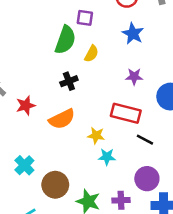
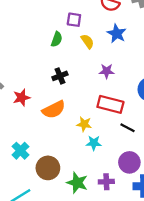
green semicircle: (65, 40) -> (57, 39), size x0.6
yellow semicircle: (91, 54) -> (87, 41), moved, turned -64
purple star: (134, 77) -> (107, 71), moved

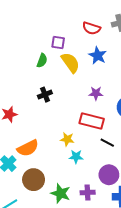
yellow semicircle: (87, 41) -> (70, 63), size x1.5
purple star: (107, 71) -> (96, 93), moved
orange semicircle: (54, 110) -> (28, 148), moved

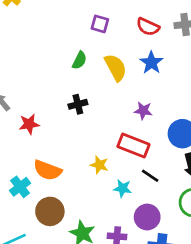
purple square: (58, 43) -> (100, 24), moved
orange semicircle: (28, 148) -> (48, 170), turned 40
cyan star: (76, 157) -> (123, 188), moved

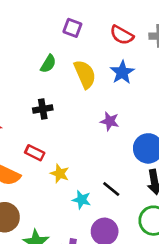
red rectangle: (133, 146) -> (35, 153), moved, size x0.6

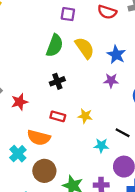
green semicircle: (48, 64) -> (55, 45), size x1.5
blue star: (122, 72) -> (116, 55), moved
yellow star: (60, 174) -> (85, 116), moved

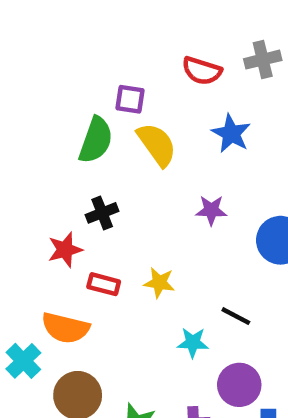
purple square: (68, 14) -> (130, 99), moved
blue star: (116, 55) -> (231, 133), moved
red star: (20, 102) -> (65, 250), moved

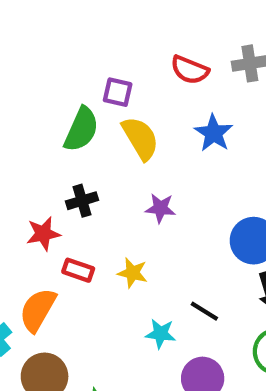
purple star: (211, 210) -> (160, 208), moved
orange semicircle: (65, 328) -> (38, 310), turned 102

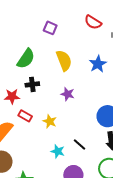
red semicircle: (190, 70) -> (93, 22), moved
purple square: (118, 92) -> (50, 28), moved
green semicircle: (81, 129) -> (26, 59), moved

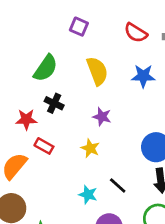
red semicircle: (93, 22) -> (136, 33), moved
blue star: (98, 64) -> (143, 76), turned 30
black cross: (32, 84) -> (54, 103), turned 32
yellow star: (50, 121) -> (90, 148), moved

